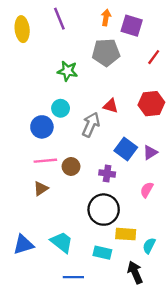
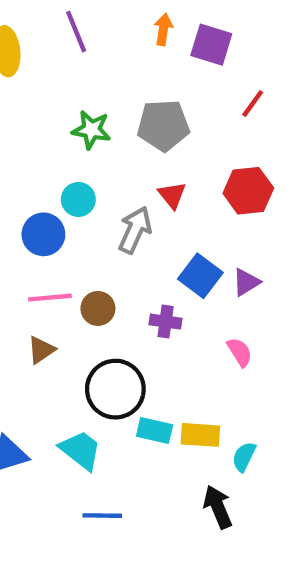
gray pentagon: (106, 52) -> (163, 125), moved
red triangle: (111, 106) -> (172, 195), turned 35
pink semicircle: (147, 190) -> (240, 352), turned 119
black circle: (104, 210) -> (115, 389), moved
cyan rectangle: (102, 253) -> (155, 431), moved

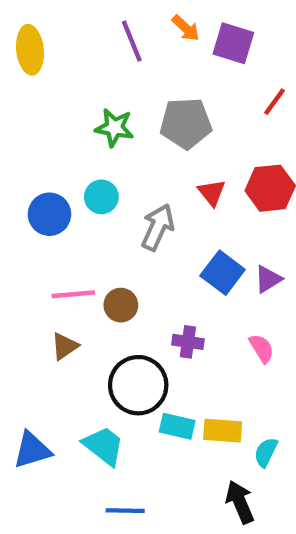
orange arrow: (163, 29) -> (186, 28), turned 124
purple line: (76, 32) -> (132, 41), moved
red triangle: (172, 195) -> (212, 193), moved
blue circle: (43, 234) -> (49, 214), moved
purple cross: (166, 322) -> (188, 342), moved

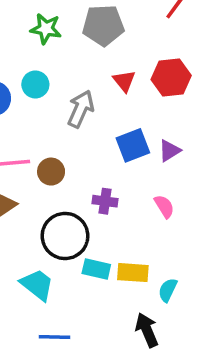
blue square: (223, 273) -> (133, 145), turned 32

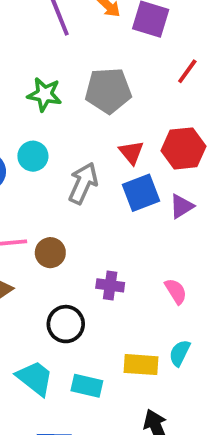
blue square: (133, 145) -> (141, 193), moved
purple triangle: (169, 151) -> (182, 206), moved
black circle: (65, 236) -> (66, 324), size x0.7
cyan rectangle: (96, 269) -> (87, 386), moved
cyan semicircle: (168, 290) -> (180, 353), moved

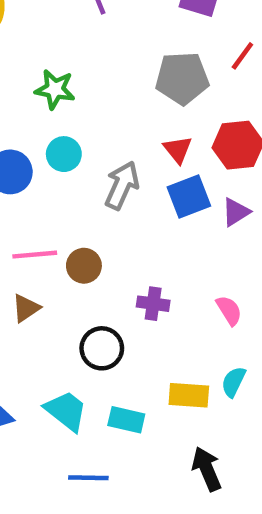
gray pentagon: (108, 91) -> (182, 78), moved
green star: (45, 94) -> (55, 89), moved

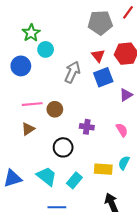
green star: (55, 89) -> (31, 33), moved, turned 30
cyan circle: (64, 154) -> (46, 49), moved
purple triangle: (236, 212) -> (126, 95), moved
cyan rectangle: (126, 420) -> (74, 180), turned -63

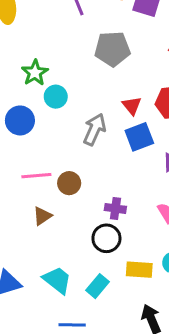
gray pentagon: (100, 23) -> (112, 49), moved
brown triangle: (28, 129) -> (42, 216), moved
black circle: (63, 147) -> (106, 238), moved

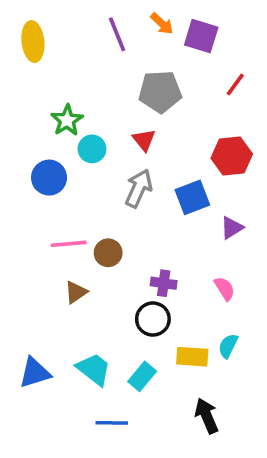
red triangle: (132, 106) -> (144, 140), moved

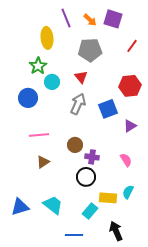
orange arrow: (162, 24) -> (90, 20), moved
yellow ellipse: (33, 41) -> (47, 38), moved
brown circle: (108, 253) -> (75, 145), moved
cyan rectangle: (142, 376) -> (90, 211), moved
blue line: (112, 423) -> (74, 235), moved

